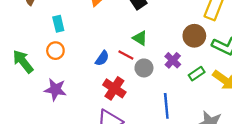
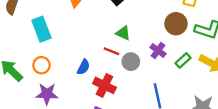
cyan rectangle: (58, 24) -> (41, 29), size x1.5
orange circle: (55, 51) -> (41, 65), moved
blue semicircle: (102, 58) -> (83, 67), moved

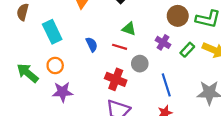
gray circle: (131, 62) -> (140, 64), moved
blue semicircle: (83, 67) -> (92, 44), moved, turned -48

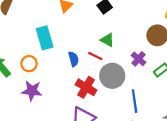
cyan rectangle: (52, 32) -> (45, 38), moved
blue semicircle: (92, 44) -> (74, 59), moved
gray circle: (140, 64) -> (112, 76), size x1.5

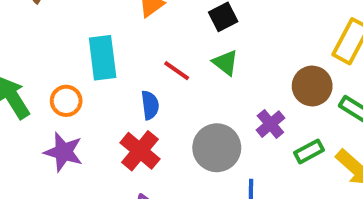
green triangle: (107, 40) -> (225, 63), moved
red line: (95, 56) -> (177, 71), moved
red cross: (86, 87) -> (140, 151), moved

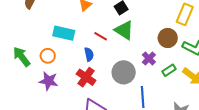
cyan rectangle: (103, 58) -> (64, 33), turned -65
green triangle: (225, 63) -> (124, 30), size x1.5

